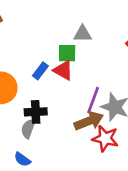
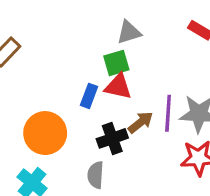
black cross: (36, 112) -> (112, 138), moved
brown arrow: (89, 121) -> (141, 122), moved, size x0.7

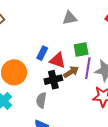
green square: (116, 63) -> (81, 49), moved
red triangle: (118, 87) -> (58, 60), moved

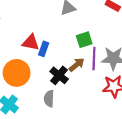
red triangle: (58, 60) -> (31, 42), moved
black cross: (53, 80) -> (59, 75), turned -30

